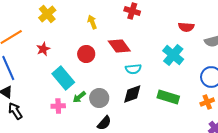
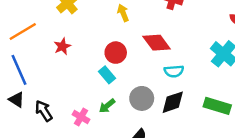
cyan rectangle: (63, 78) -> (107, 75), moved, size x0.6
gray circle: (99, 98) -> (142, 98), moved
pink cross: (58, 106) -> (81, 117), turned 32
black arrow: (15, 111) -> (44, 111), moved

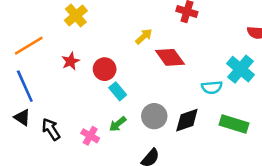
yellow arrow: (123, 13) -> (144, 36), moved, turned 70
red circle: (116, 53) -> (105, 69), moved
cyan semicircle: (174, 71) -> (212, 87), moved

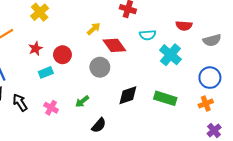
cyan semicircle: (212, 87) -> (148, 35), moved
cyan rectangle: (118, 91) -> (46, 72), moved, turned -72
gray circle: (154, 116) -> (100, 67), moved
green arrow: (118, 124) -> (82, 101), moved

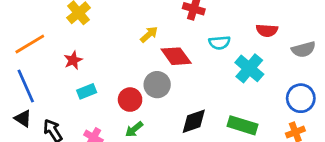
red circle: (62, 55) -> (130, 100), moved

